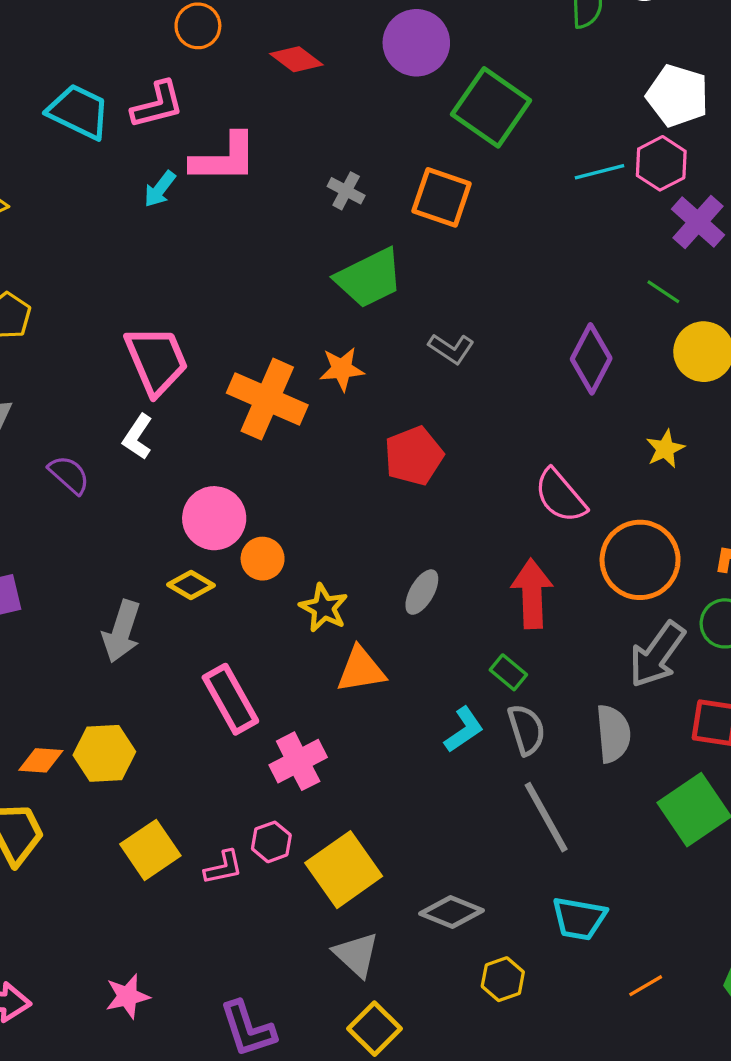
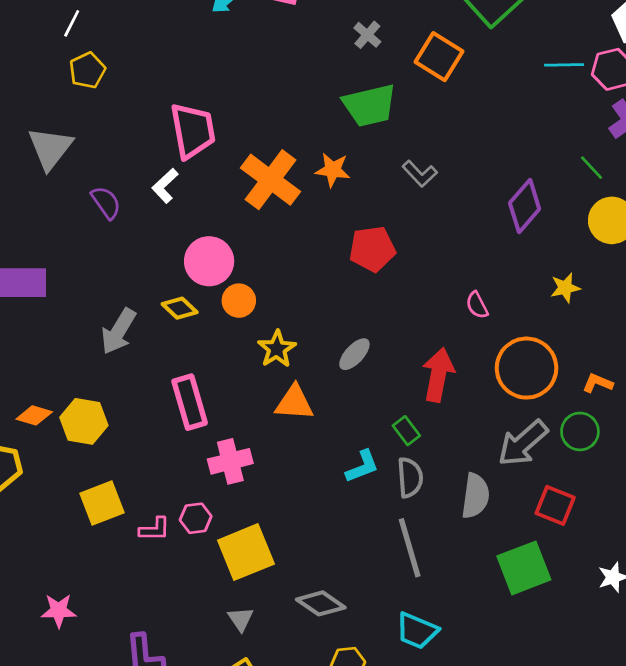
pink semicircle: (560, 496) -> (477, 305), size x0.6
gray triangle: (356, 954) -> (241, 619), size x0.7

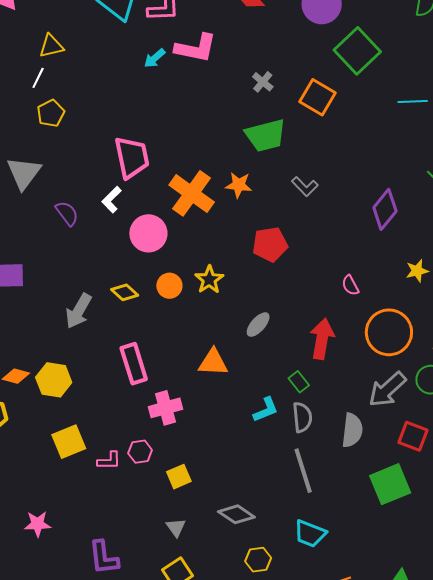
pink circle: (209, 261) -> (148, 233), moved
yellow star: (277, 349) -> (209, 280), moved
yellow square: (246, 552) -> (179, 477), size x0.6

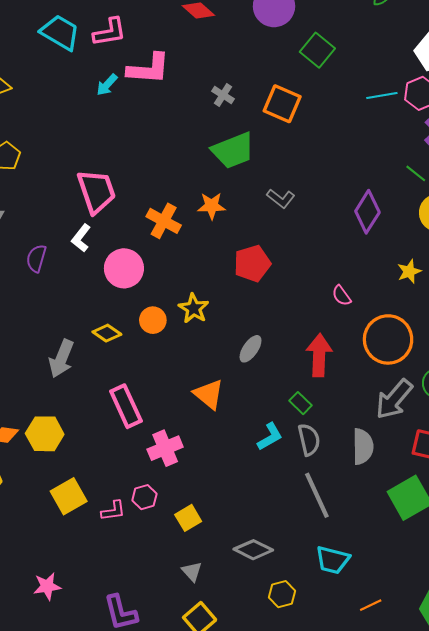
green square: (357, 51) -> (317, 50), size x0.7
orange cross: (192, 193) -> (164, 221), size x0.7
purple semicircle: (67, 213) -> (36, 258), turned -120
orange triangle: (213, 362) -> (209, 394), turned 44

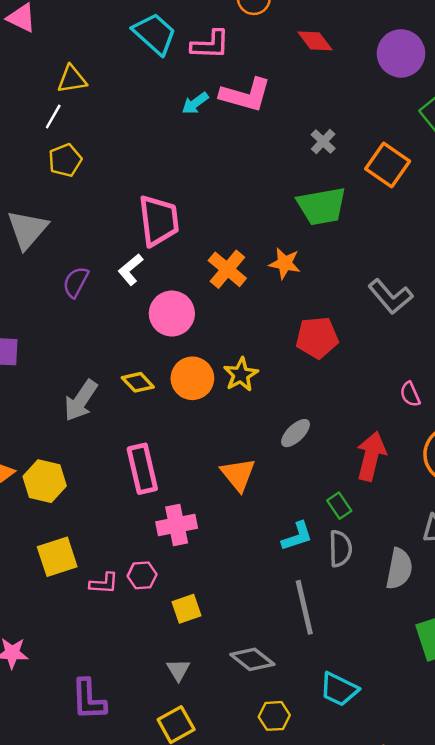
gray L-shape: (281, 198) -> (390, 297), moved, size x1.4
orange circle: (153, 320) -> (192, 378), size x1.4
gray line: (317, 495) -> (304, 607), moved

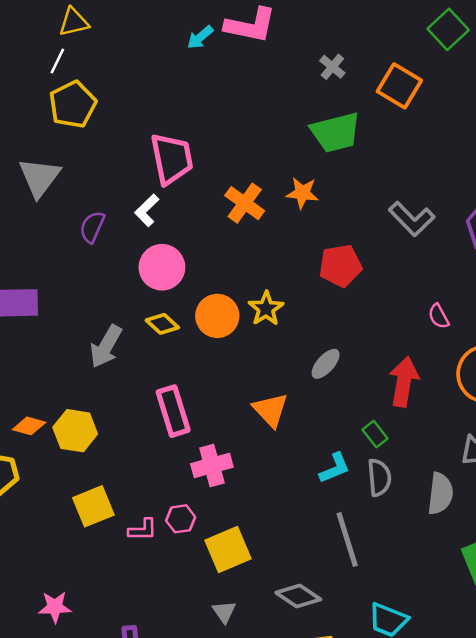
yellow pentagon: (65, 160) -> (73, 104), size x1.4
pink circle: (172, 314) -> (162, 267), moved
yellow square: (186, 609) -> (228, 549), size x1.5

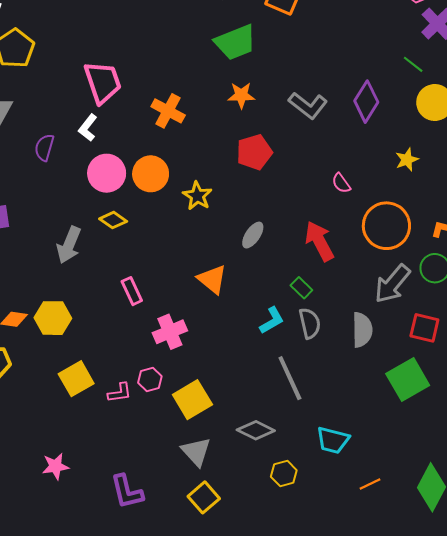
orange star: (302, 193) -> (241, 95), moved
orange circle: (217, 316) -> (151, 174), moved
red arrow: (404, 382) -> (319, 241), turned -30
pink rectangle: (173, 411) -> (132, 291), size x0.7
gray triangle: (224, 612) -> (196, 452), size x1.5

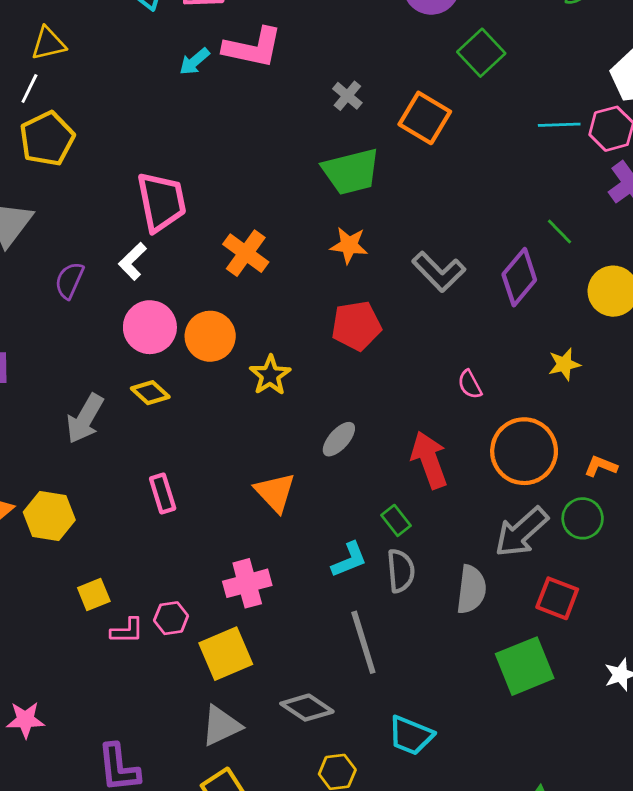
green line: (413, 64) -> (560, 231), moved
pink cross: (170, 332) -> (247, 583), moved
yellow square: (76, 379) -> (94, 595), moved, size x0.7
gray triangle: (196, 452) -> (221, 726), turned 40

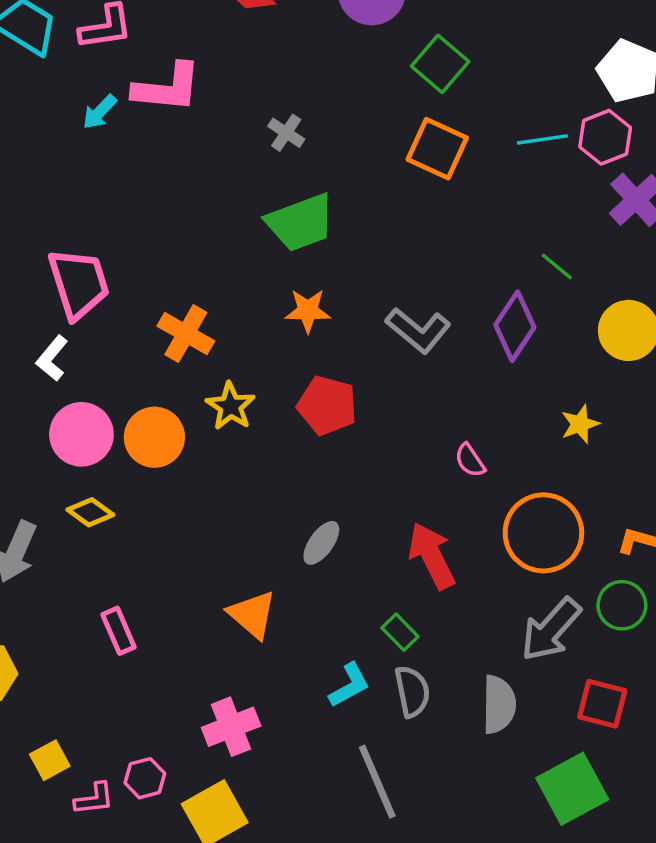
orange square: (425, 118) -> (437, 149), moved
red pentagon: (356, 326) -> (327, 405), turned 30
yellow star: (270, 375) -> (230, 406), moved

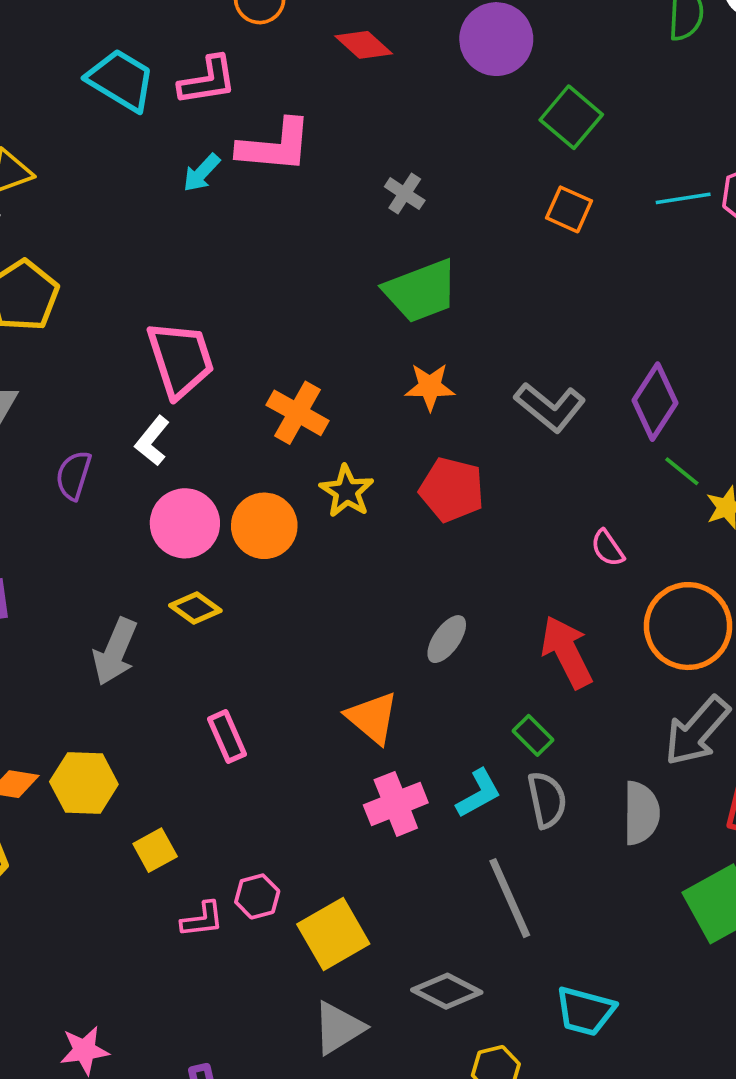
orange square: (437, 149) -> (569, 209), size x0.7
green line: (557, 267) -> (682, 471), moved
pink cross: (231, 727) -> (396, 804), moved
yellow square: (50, 760) -> (155, 850), moved

